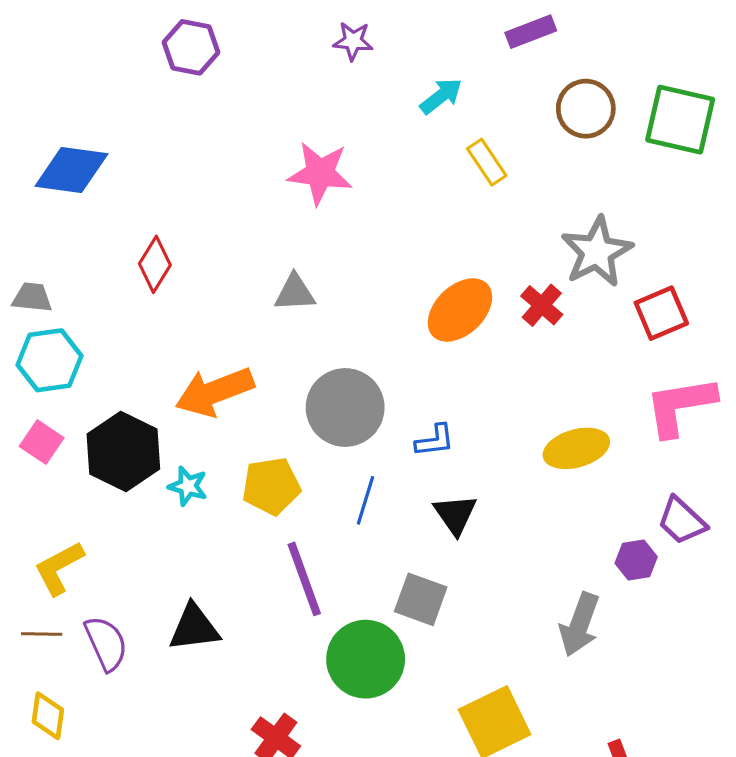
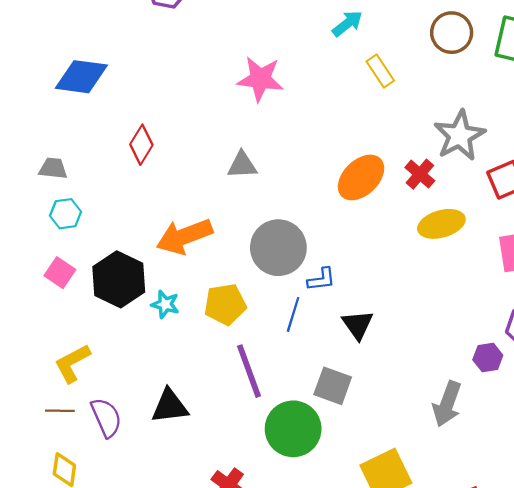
cyan hexagon: (49, 360) -> (66, 214), size x0.7
blue L-shape: (435, 441) -> (321, 279), moved
yellow ellipse: (576, 448) -> (441, 224), moved

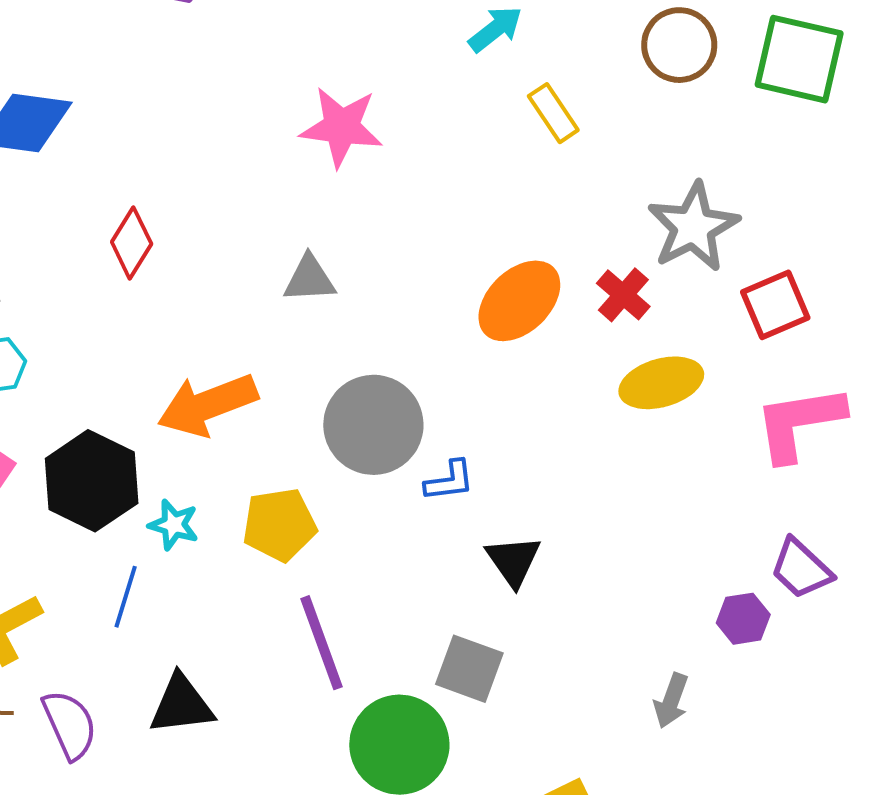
blue line: (293, 314) -> (126, 597), moved
gray arrow: (447, 404) -> (671, 701), size x0.7

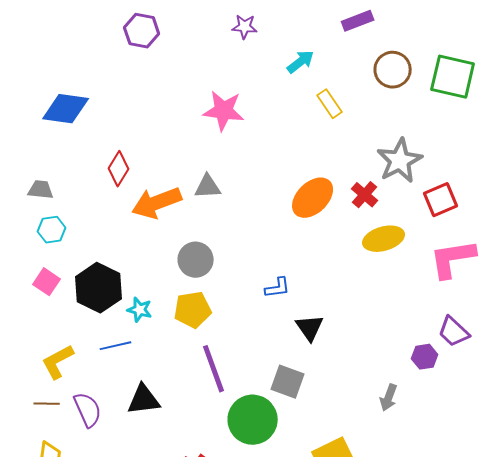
orange arrow: (208, 405) -> (157, 203), moved
gray circle: (373, 425) -> (196, 260), moved, size x0.7
blue line: (126, 597) -> (116, 346), turned 60

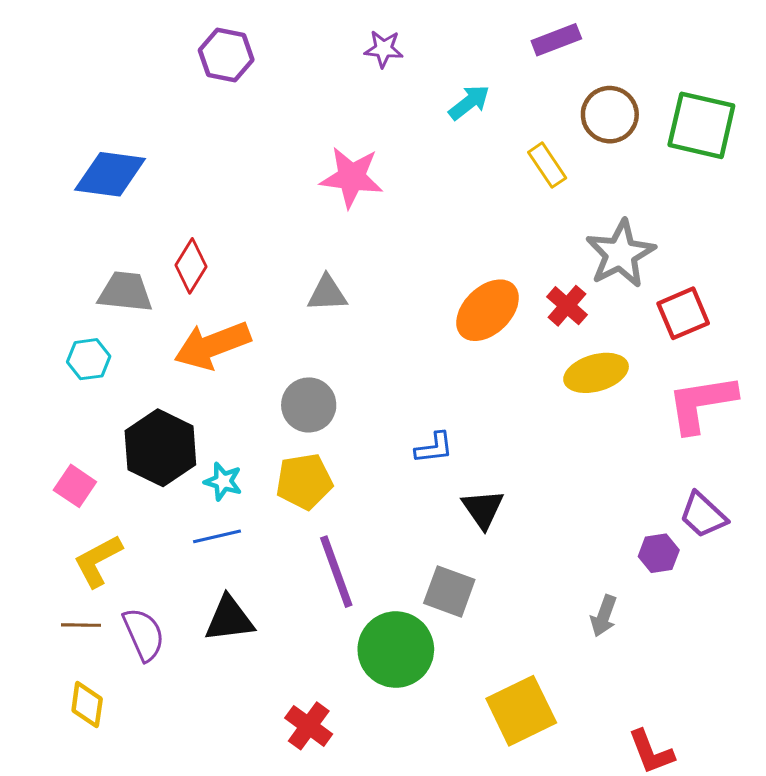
yellow rectangle: (330, 104) -> (547, 165), moved
gray trapezoid: (41, 190) -> (125, 292), moved, size x1.4
orange arrow: (157, 203) -> (212, 345), moved
pink square: (47, 282) -> (75, 486), moved
blue line: (116, 346) -> (217, 536), moved

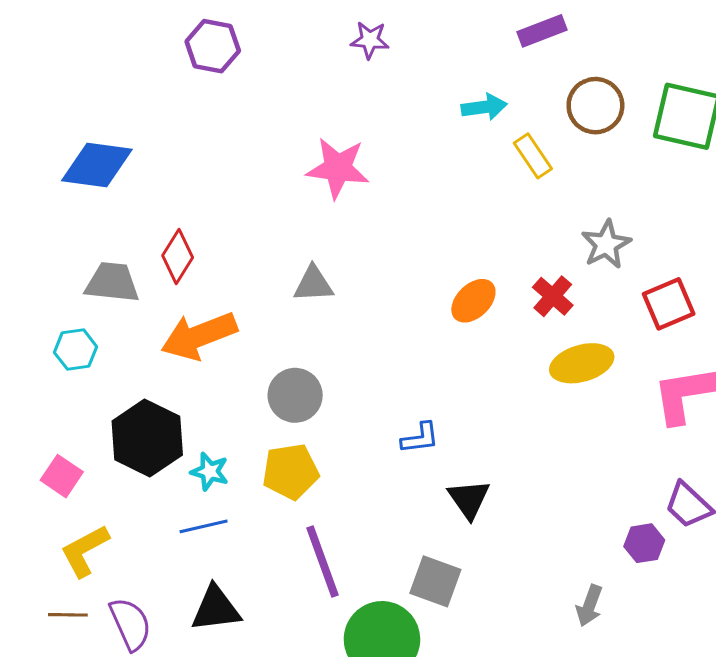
cyan arrow: (469, 102) -> (484, 107), moved, turned 30
gray star: (620, 254) -> (606, 244), size x0.7
orange ellipse: (488, 310) -> (473, 301), size x0.7

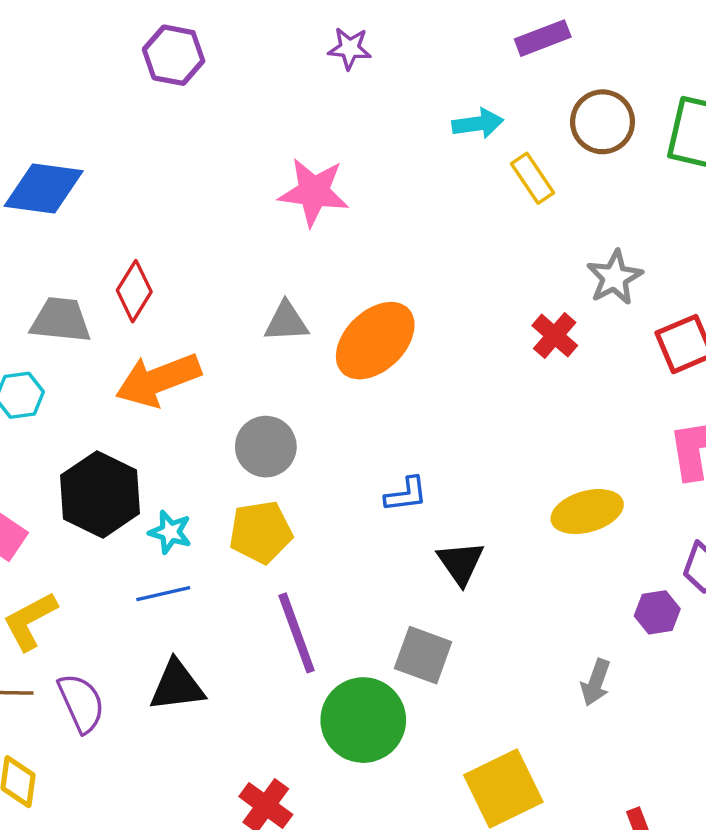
orange ellipse: (473, 301) -> (375, 341), moved, size x1.6
yellow ellipse: (582, 363) -> (587, 512), moved

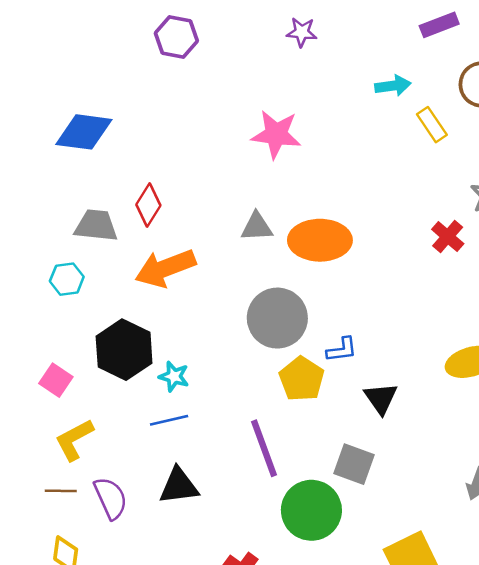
orange ellipse: (375, 341) -> (320, 240), turned 44
gray circle: (266, 447) -> (277, 318), moved, size x1.4
yellow pentagon: (261, 532) -> (302, 379), moved, turned -30

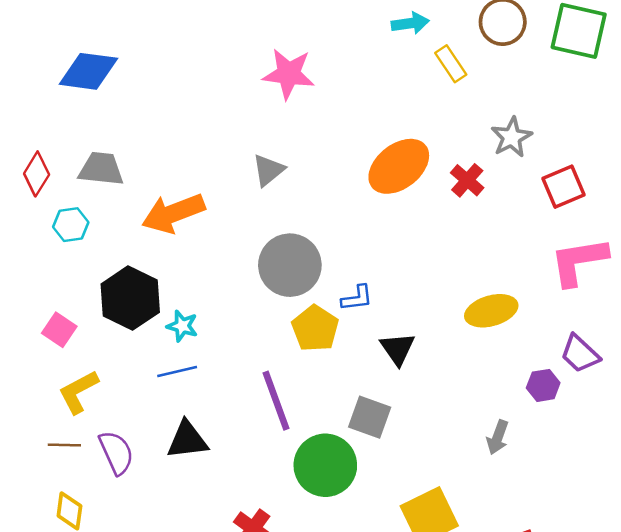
red diamond: (148, 205) -> (37, 174), moved
gray triangle: (257, 227) -> (268, 170), turned -36
orange ellipse: (320, 240) -> (399, 166), moved, turned -38

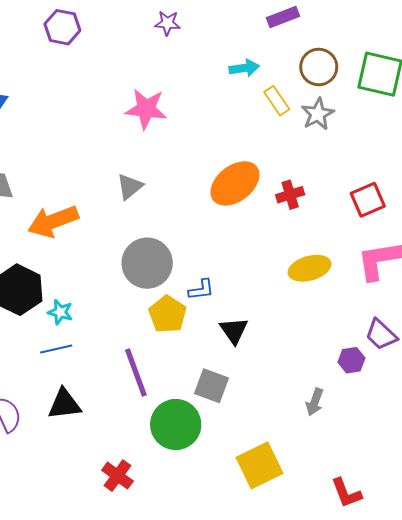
gray star: (512, 137) -> (318, 114), moved
red cross: (467, 180) -> (290, 195), turned 32
yellow ellipse: (491, 311) -> (310, 268), moved

